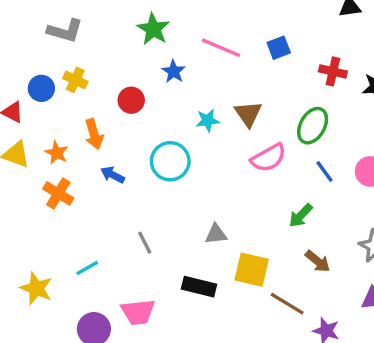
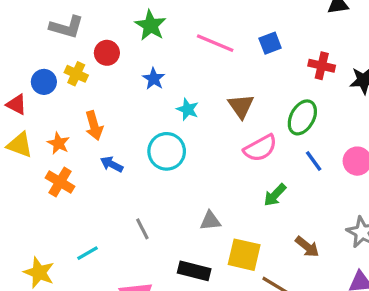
blue star: (174, 71) -> (154, 79), moved
red circle: (131, 100) -> (107, 53), moved
cyan star: (207, 121) -> (188, 109), moved, turned 30
green arrow: (301, 215) -> (275, 195), moved

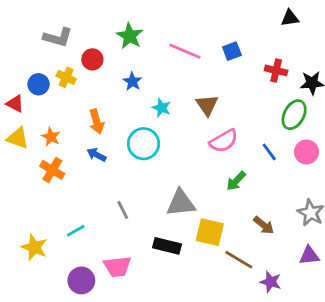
green ellipse: (302, 117) -> (294, 115), moved
orange arrow: (94, 126) -> (97, 122), moved
gray triangle: (210, 221) -> (181, 203), size x1.6

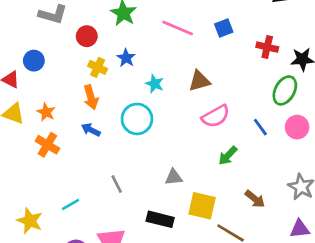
yellow cross: (66, 77) -> (98, 67), moved
brown triangle: (207, 105) -> (199, 81), turned 50
gray triangle: (181, 203) -> (174, 177), size x0.6

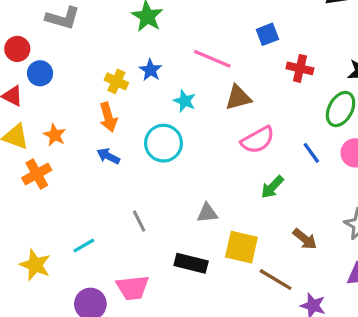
pink line: (178, 28) -> (212, 59), moved
red circle: (87, 36) -> (17, 49), moved
red cross: (267, 47) -> (300, 68), moved
orange cross: (47, 145) -> (37, 174), moved, turned 30

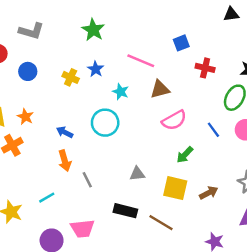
blue circle: (40, 73) -> (28, 71), moved
orange arrow: (108, 117) -> (65, 161), moved
brown arrow: (305, 239) -> (209, 193), turned -66
yellow square: (241, 247) -> (175, 188), moved
brown line: (276, 280) -> (161, 223), moved

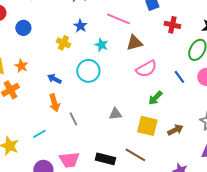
yellow cross: (71, 77) -> (63, 43), moved
black rectangle: (125, 211) -> (105, 159), moved

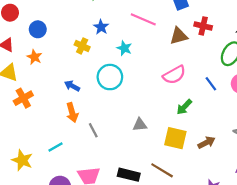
brown triangle: (134, 43) -> (179, 36), moved
orange star: (21, 66) -> (34, 57), moved

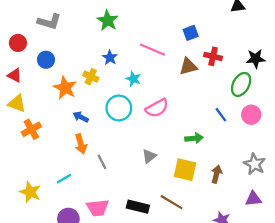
orange star: (34, 57) -> (65, 88), moved, size x1.5
pink semicircle: (174, 75) -> (157, 108), moved
green arrow: (184, 107) -> (194, 138), turned -140
gray triangle: (140, 125) -> (149, 156), turned -32
brown arrow: (206, 143) -> (216, 174), turned -49

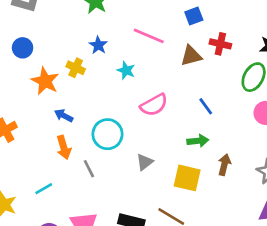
cyan circle: (119, 108) -> (108, 134), moved
blue line: (221, 115) -> (206, 106), moved
brown arrow: (216, 174) -> (224, 165), moved

